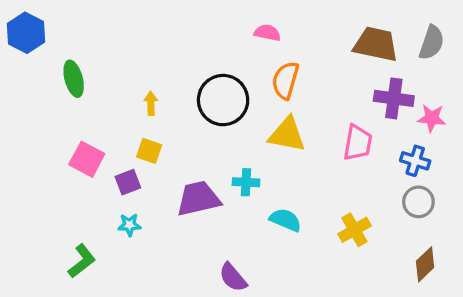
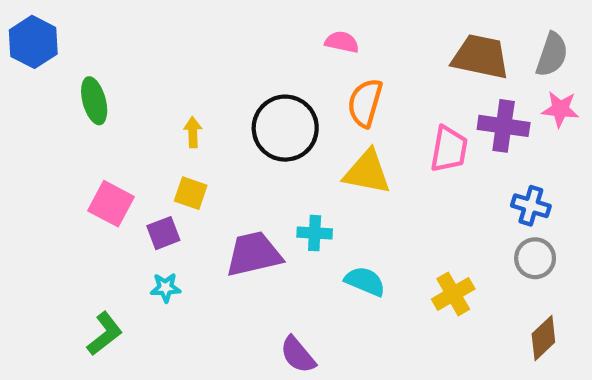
pink star: (432, 118) -> (560, 109), moved
pink trapezoid: (358, 143) -> (449, 149), moved

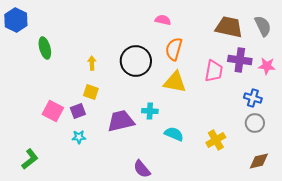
gray semicircle: (552, 55) -> (263, 26), turned -45
pink star: (560, 109) -> (267, 66), moved
pink square: (111, 204) -> (53, 111), moved
green L-shape: (105, 334) -> (30, 159), moved
brown diamond: (543, 338) -> (259, 161), turned 30

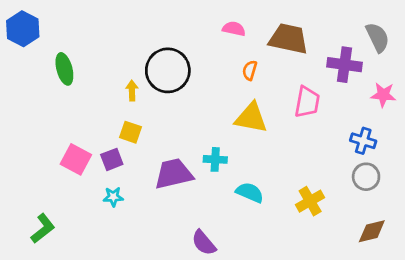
brown trapezoid: (229, 27) -> (288, 39), moved
orange semicircle: (174, 49) -> (250, 70), size x0.6
purple cross: (240, 60) -> (345, 65), moved
black circle: (136, 61) -> (168, 70), moved

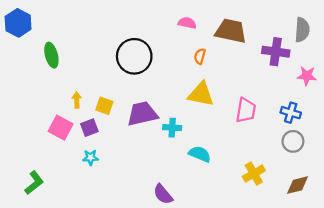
gray semicircle: (378, 37) -> (302, 30), turned 30
yellow arrow: (132, 90) -> (77, 100), moved
pink trapezoid: (307, 102) -> (246, 110), moved
purple trapezoid: (174, 174) -> (142, 114), moved
yellow cross: (310, 201) -> (254, 174), moved

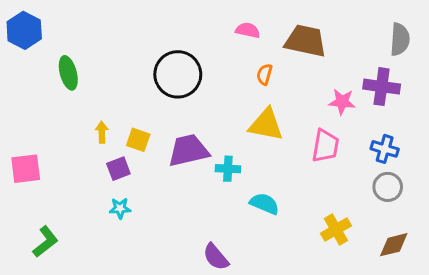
purple cross: (276, 52) -> (382, 87), moved
pink star: (307, 76) -> (342, 102), moved
pink square: (61, 128) -> (26, 169), moved, turned -35

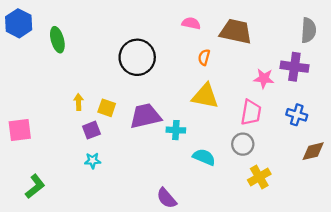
green ellipse: (68, 73) -> (57, 40), moved
gray circle: (388, 187) -> (243, 144), moved
brown diamond: (394, 245) -> (313, 151), moved

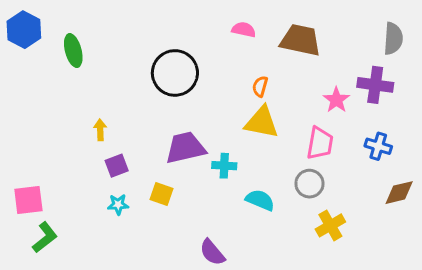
orange semicircle: (204, 57) -> (260, 86), moved
pink star: (264, 78) -> (336, 100), turned 30
yellow square: (107, 108) -> (161, 194), moved
pink square: (20, 130) -> (28, 200), moved

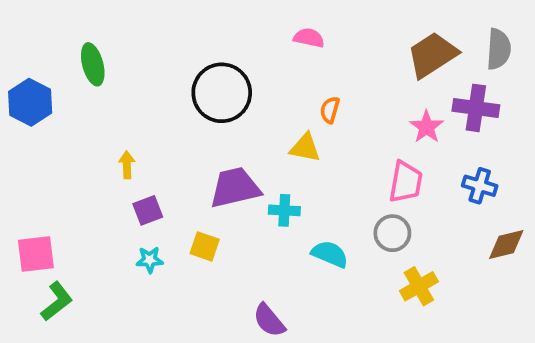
blue hexagon: (24, 30) -> (30, 102), moved
brown trapezoid: (300, 40) -> (432, 55), moved, turned -45
yellow triangle: (262, 122) -> (305, 148), moved, size x0.7

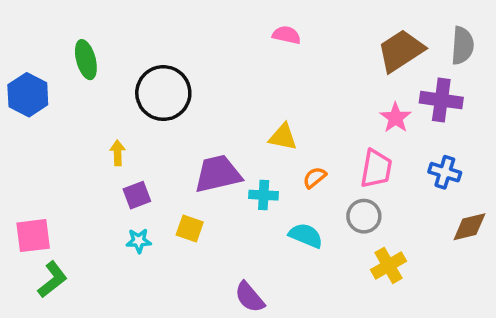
black circle: (222, 93) -> (163, 93), moved
orange semicircle: (330, 110) -> (315, 177), moved, turned 35

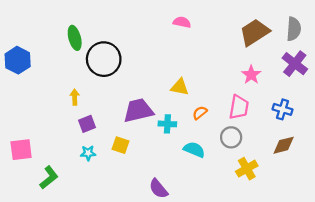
green ellipse: (86, 60) -> (75, 38), moved
purple cross: (441, 100) -> (295, 64), moved, turned 30
brown diamond: (469, 227) -> (284, 145), moved
green L-shape: (52, 280) -> (49, 178), moved

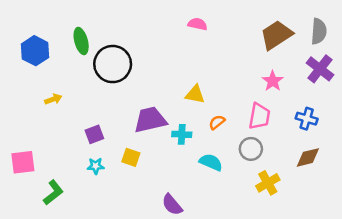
blue hexagon: (18, 60) -> (35, 51), moved
yellow arrow: (75, 97) -> (53, 99), moved, turned 72

